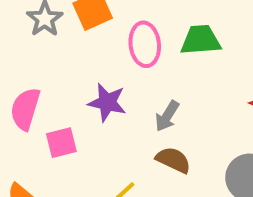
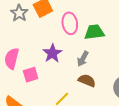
green trapezoid: (201, 40) -> (94, 32), moved
purple star: (107, 102) -> (52, 53), turned 30

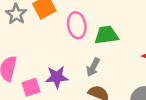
purple star: (52, 53) -> (57, 77), moved, turned 30

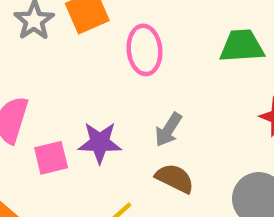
green trapezoid: (106, 35) -> (242, 46), moved

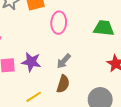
brown semicircle: (175, 178) -> (63, 84), turned 72

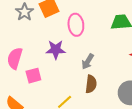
purple star: (31, 62) -> (56, 50), moved

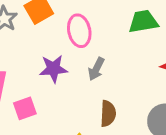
gray arrow: (88, 62) -> (96, 69), moved

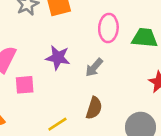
pink ellipse: (79, 31) -> (108, 28), moved

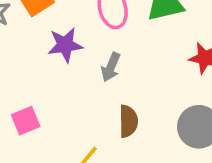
purple star: (58, 58) -> (65, 45), moved

